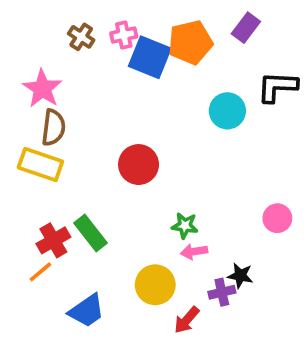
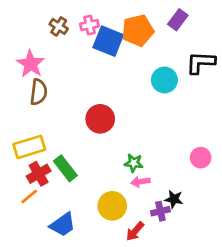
yellow rectangle: (40, 165) -> (29, 147), moved, turned -36

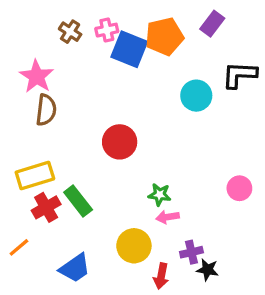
orange line: (29, 196) -> (19, 247), moved
black star: (174, 199) -> (207, 270), moved
red arrow: (135, 231) -> (161, 276), turned -30

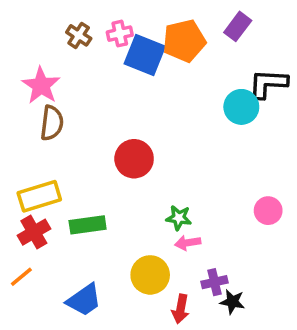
cyan circle: (196, 96) -> (241, 107), moved
green rectangle: (78, 201) -> (88, 225), turned -60
red cross: (46, 207) -> (34, 232), moved

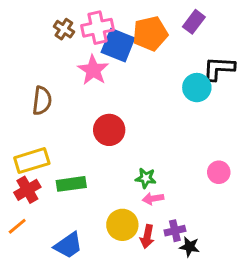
pink cross: (120, 34) -> (98, 28), size x1.5
pink star: (41, 85) -> (93, 70), moved
red arrow: (181, 309) -> (147, 237), moved

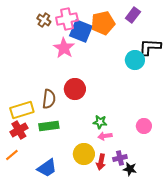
brown semicircle: (42, 101) -> (49, 99), moved
pink circle: (219, 172) -> (144, 126), moved

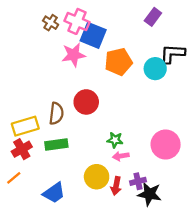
pink cross: (67, 19) -> (77, 21), turned 35
orange pentagon: (103, 23) -> (118, 62), moved
pink star: (64, 48) -> (74, 55), turned 30
pink circle: (144, 126) -> (166, 145), size x1.6
black star: (130, 169) -> (149, 194), size x1.5

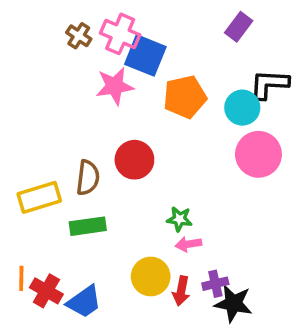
pink circle: (166, 145) -> (258, 154), moved
red cross: (22, 149) -> (46, 291), moved, turned -30
orange line: (14, 178) -> (21, 278), turned -49

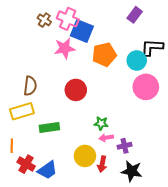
brown semicircle: (88, 178) -> (30, 86), moved
orange line: (21, 278) -> (12, 146), moved
purple cross: (215, 284) -> (125, 146), moved

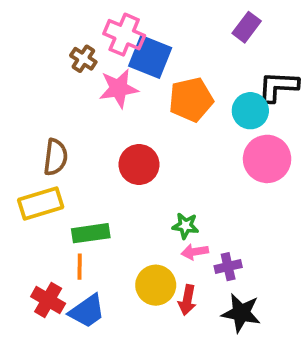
brown cross: (44, 20) -> (83, 59), moved
orange line: (12, 146) -> (80, 267), moved

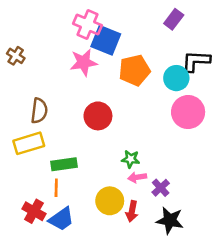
brown cross: (83, 59) -> (16, 56), moved
purple cross: (228, 267) -> (161, 188), turned -30

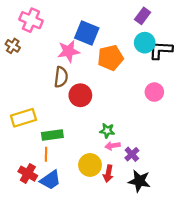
pink cross: (87, 25) -> (31, 20), moved
cyan circle: (176, 78) -> (145, 43), moved
brown semicircle: (39, 111) -> (61, 77), moved
pink circle: (188, 112) -> (154, 92), size x0.7

